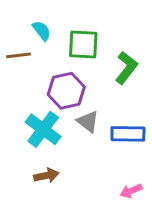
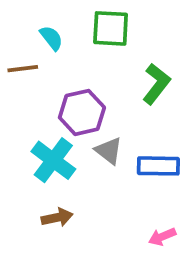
green square: (83, 45) -> (111, 28), moved

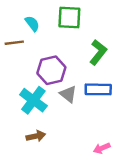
blue rectangle: (158, 166) -> (98, 89), moved

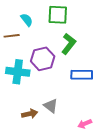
green L-shape: (98, 52) -> (69, 44), moved
gray triangle: (68, 94) -> (51, 106), moved
cyan cross: (33, 100) -> (18, 72), moved, turned -30

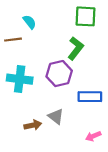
green square: (58, 15) -> (85, 16), moved
purple hexagon: (43, 59) -> (59, 74), moved
blue rectangle: (82, 75) -> (90, 97), moved

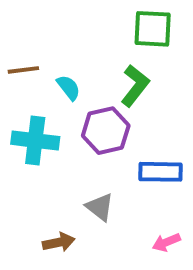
cyan semicircle: (29, 22) -> (68, 88), moved
brown arrow: (33, 125) -> (59, 242), moved

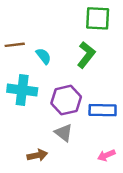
purple hexagon: (106, 131) -> (66, 100), moved

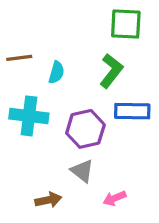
cyan semicircle: (44, 56) -> (56, 72), turned 54
blue rectangle: (103, 110) -> (132, 111), moved
pink arrow: (106, 155) -> (115, 198), moved

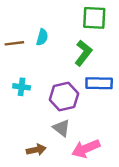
cyan semicircle: (56, 72) -> (42, 37), moved
cyan cross: (29, 116) -> (22, 87), size x0.6
pink arrow: (115, 198) -> (86, 149), size x1.6

